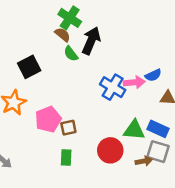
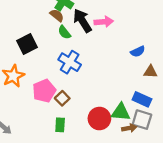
black arrow: (91, 41) -> (82, 21), turned -55
pink arrow: (134, 82) -> (104, 22), moved
blue cross: (113, 87) -> (70, 62), moved
brown square: (68, 128) -> (62, 98), turned -32
green triangle: (134, 130) -> (121, 112), moved

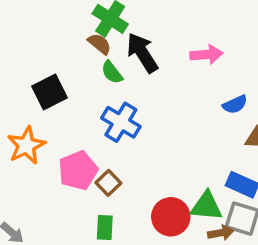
pink arrow: (104, 22) -> (206, 54), moved

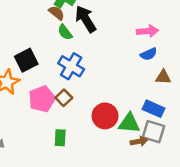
pink arrow: (206, 54) -> (147, 31), moved
black square: (50, 92) -> (26, 60), moved
brown square: (108, 183) -> (64, 98), moved
red circle: (171, 217) -> (105, 116), moved

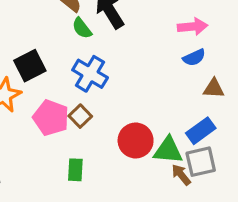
pink pentagon: (42, 99) -> (51, 118), turned -30
blue rectangle: (154, 109) -> (201, 131), turned -60
gray square: (154, 132) -> (201, 162), turned -30
brown arrow: (139, 141) -> (181, 175), turned -119

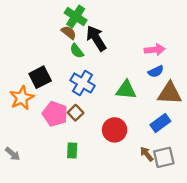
brown triangle: (214, 88) -> (170, 93), size x1.6
green triangle: (168, 150) -> (126, 90), moved
gray square: (201, 162) -> (164, 157), moved

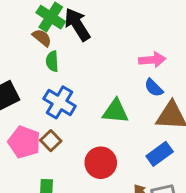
black arrow: (96, 38) -> (77, 24), moved
green semicircle: (77, 51) -> (52, 61), turned 35
blue semicircle: (156, 71) -> (154, 88), turned 70

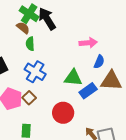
pink arrow: (152, 60) -> (88, 43), moved
blue semicircle: (154, 88) -> (99, 62), turned -112
blue rectangle: (160, 154) -> (88, 91), moved

